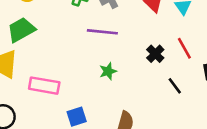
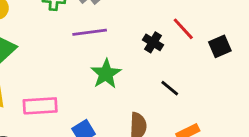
green star: (108, 71) -> (106, 74), size x1.5
black line: (175, 86) -> (170, 88), moved

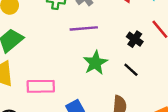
black line: (170, 88) -> (131, 70), moved

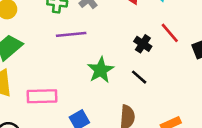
purple line: (84, 28) -> (71, 34), moved

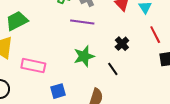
red line: (170, 33) -> (155, 35), moved
purple line: (71, 34) -> (82, 22), moved

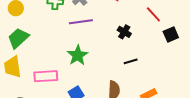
green star: (84, 56) -> (78, 55), moved
black line: (113, 69) -> (131, 61), moved, turned -56

